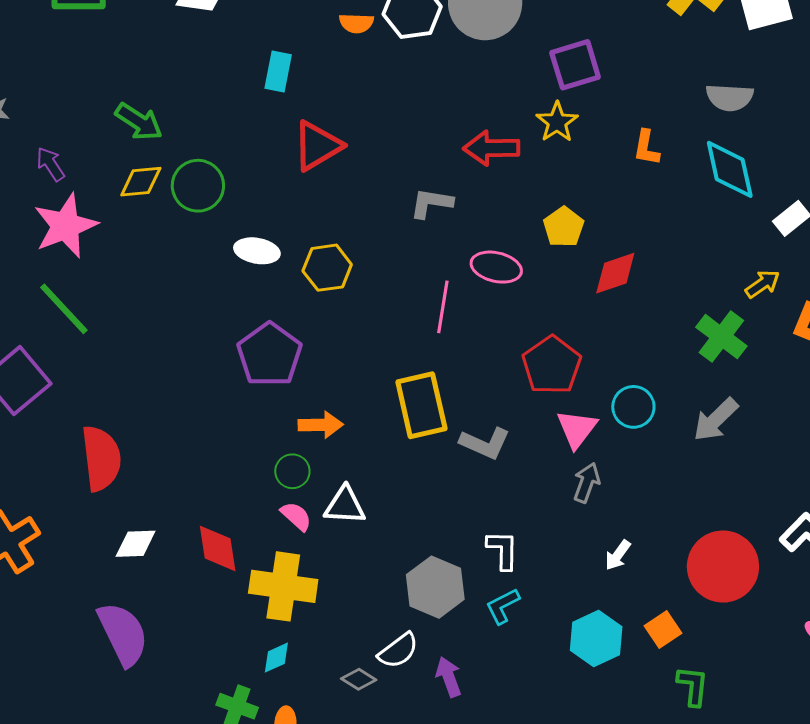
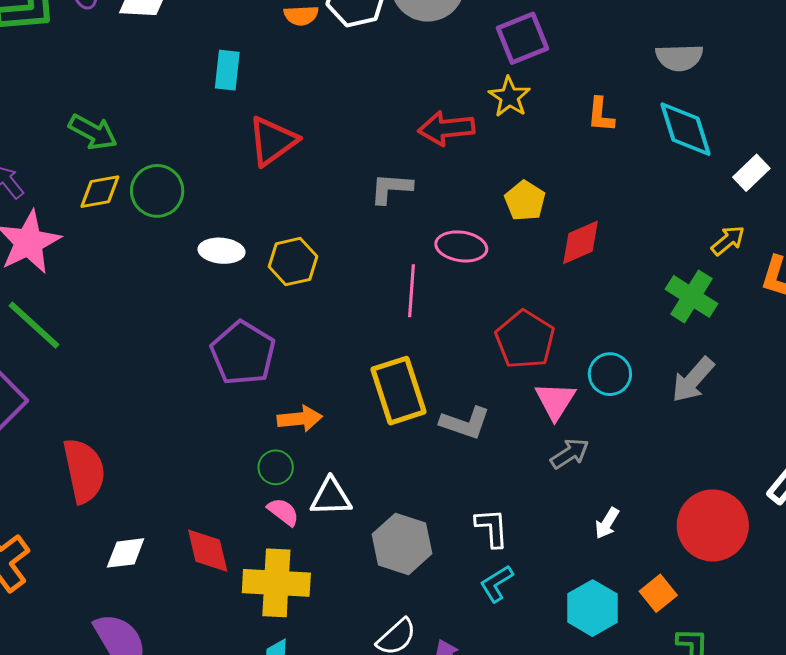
gray arrow: (587, 483) -> (570, 454), turned 42
gray hexagon: (435, 587) -> (402, 544), moved

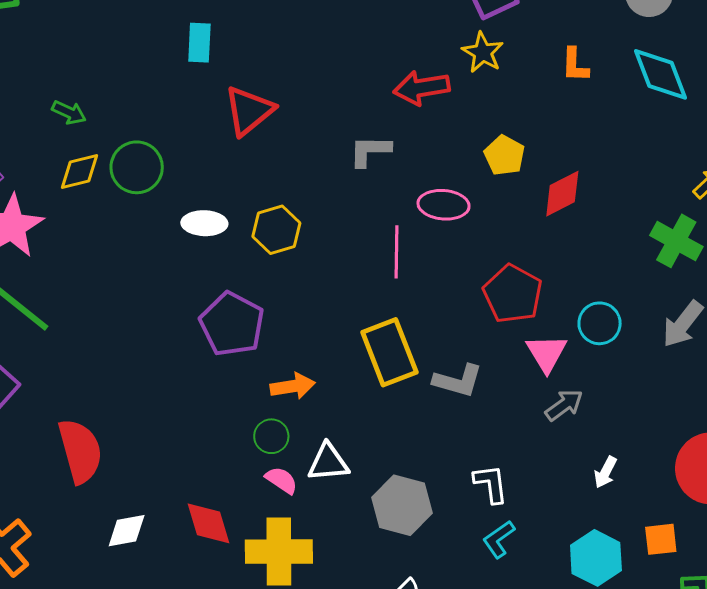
green arrow: (93, 132) -> (69, 112), size x0.7
orange square: (658, 593) -> (661, 539), turned 36

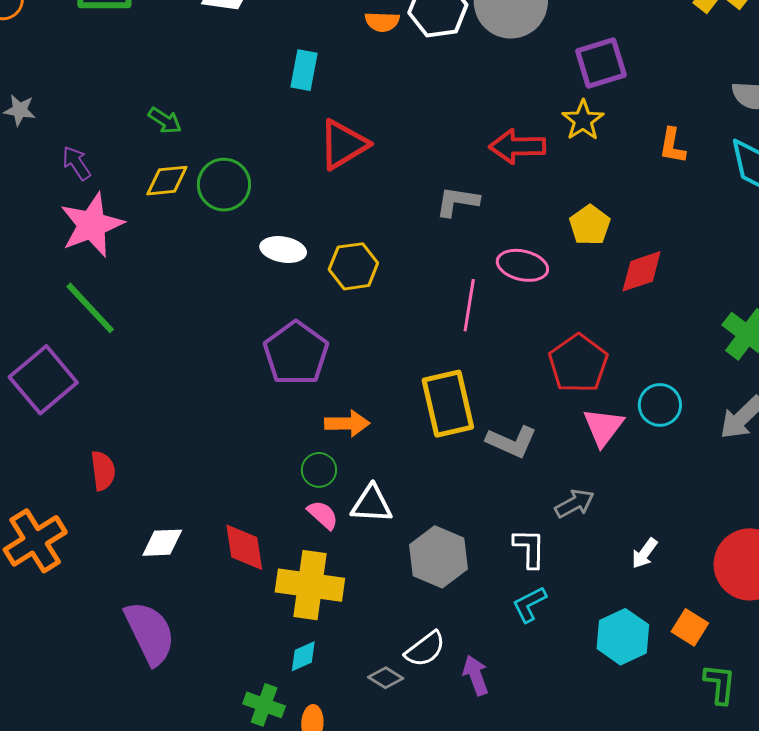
gray arrow: (564, 405) -> (575, 503), moved
red semicircle: (80, 451) -> (103, 471), moved, size x0.6
orange square: (661, 539) -> (690, 627), turned 30

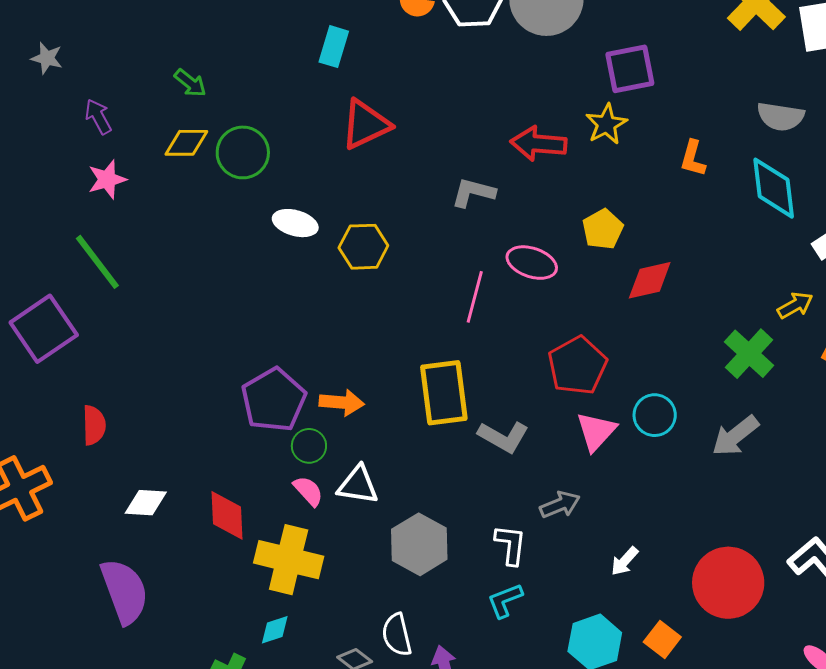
pink star: (92, 225) -> (107, 179), size x0.6
purple pentagon: (296, 353) -> (274, 400), moved
white semicircle: (425, 649) -> (397, 635), turned 108

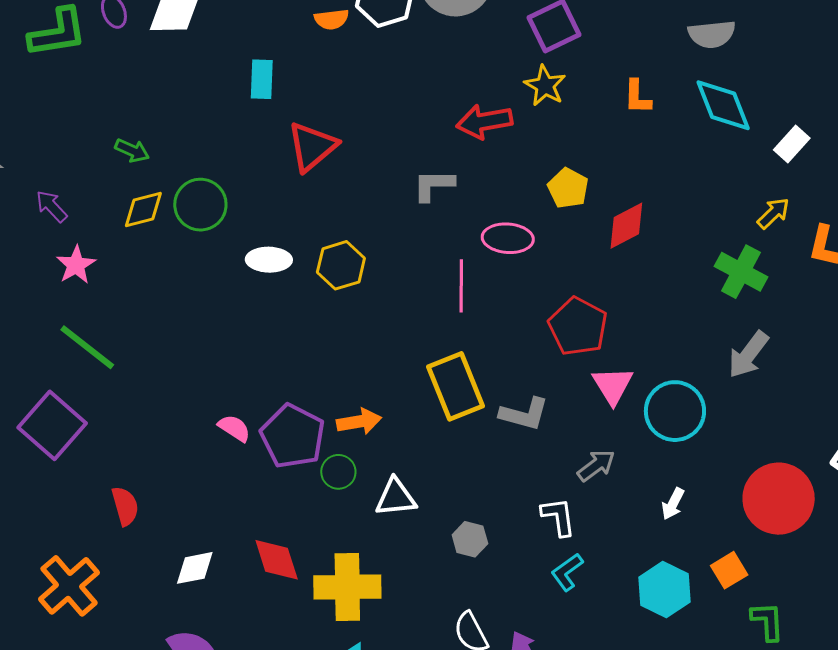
cyan circle: (655, 415) -> (675, 411), moved, size x1.4
pink semicircle: (308, 491) -> (234, 428), moved
gray hexagon: (419, 544) -> (470, 539), size x0.6
orange square: (662, 640) -> (729, 570), turned 36

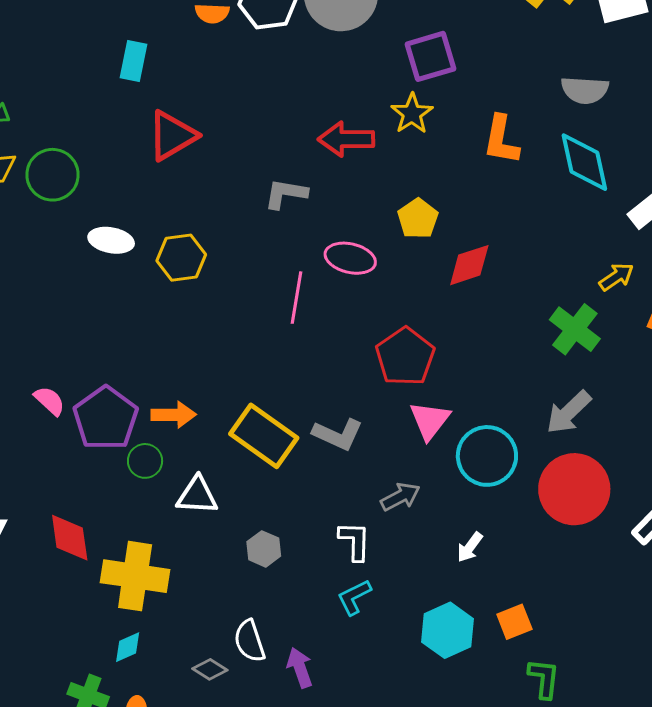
orange L-shape: (637, 97) -> (501, 140), size x1.4
yellow rectangle: (455, 386) -> (264, 436), moved, turned -42
red circle: (779, 499) -> (574, 489), moved

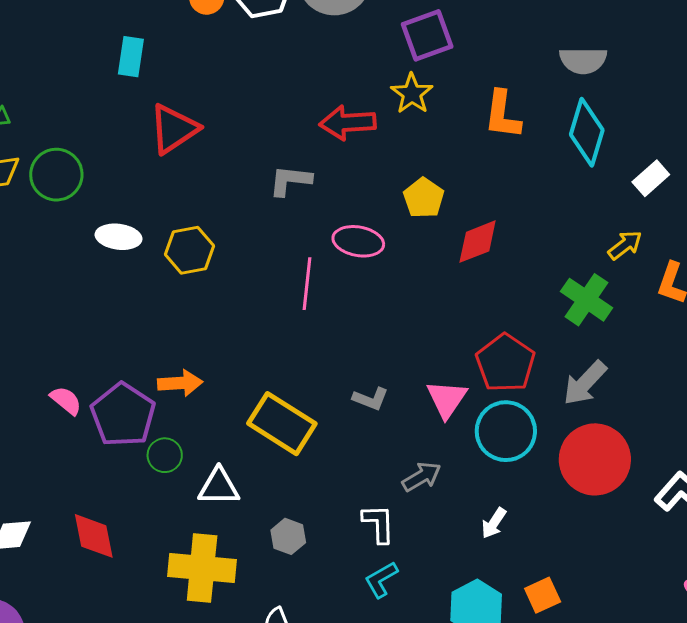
cyan diamond: (584, 162) -> (587, 132), turned 32
red pentagon: (405, 357) -> (505, 363), moved
orange arrow: (174, 415) -> (180, 383), moved
gray L-shape: (338, 434) -> (370, 399), moved, size x0.7
yellow cross: (135, 576) -> (202, 568), moved

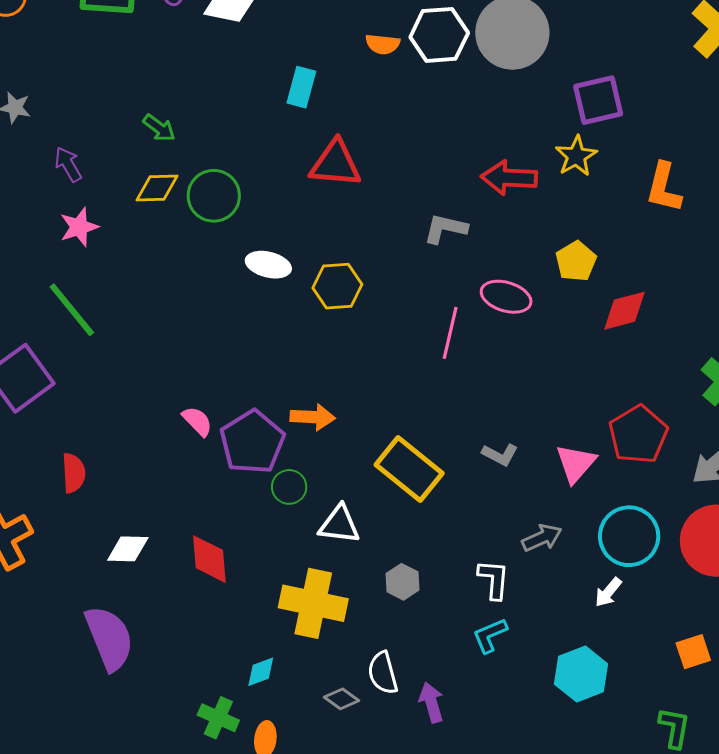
red triangle: (174, 129) -> (336, 164), turned 32
cyan circle: (506, 431) -> (629, 536), moved
orange square: (543, 595) -> (693, 652), moved

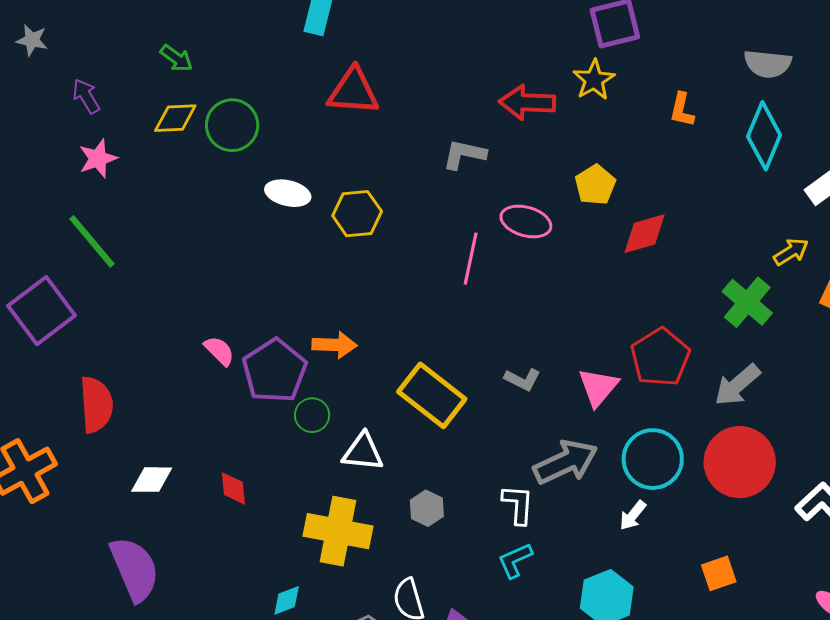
orange L-shape: (664, 188) -> (682, 110), size x0.7
red semicircle: (74, 473) -> (96, 405), size x1.4
gray arrow: (542, 538) -> (566, 462), size x1.6
red diamond: (209, 559) -> (233, 488), size x0.7

